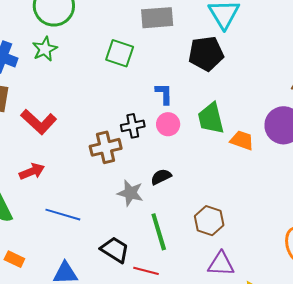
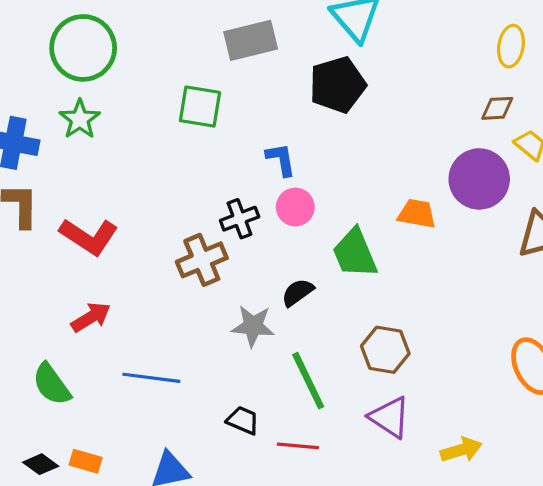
green trapezoid: (211, 118) -> (355, 253), moved
black trapezoid: (115, 250) -> (243, 420), size x0.7
purple triangle: (221, 264) -> (390, 417), moved, turned 40

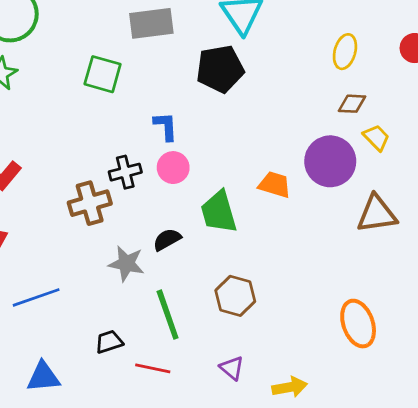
yellow ellipse: (511, 46) -> (345, 52), moved
blue line: (151, 378) -> (36, 297), turned -33
purple triangle: (390, 417) -> (232, 368), moved, size x0.7
black trapezoid: (243, 420) -> (109, 342), turned -48

